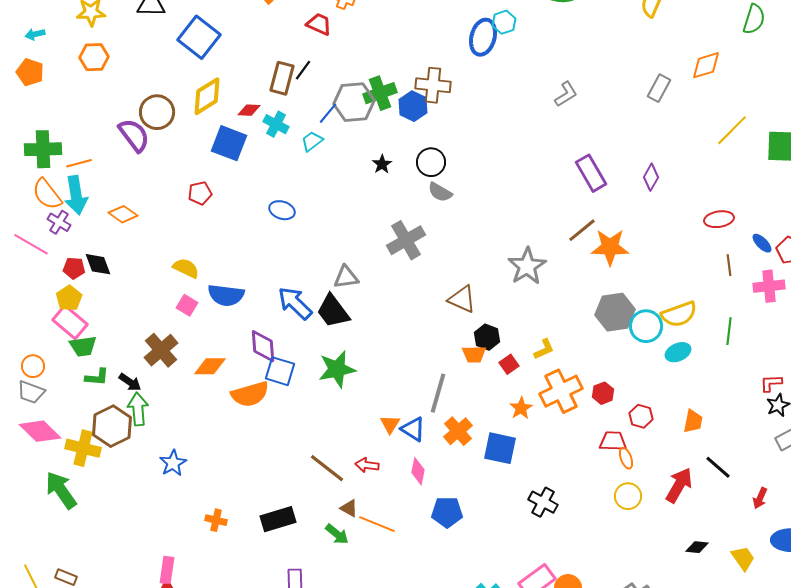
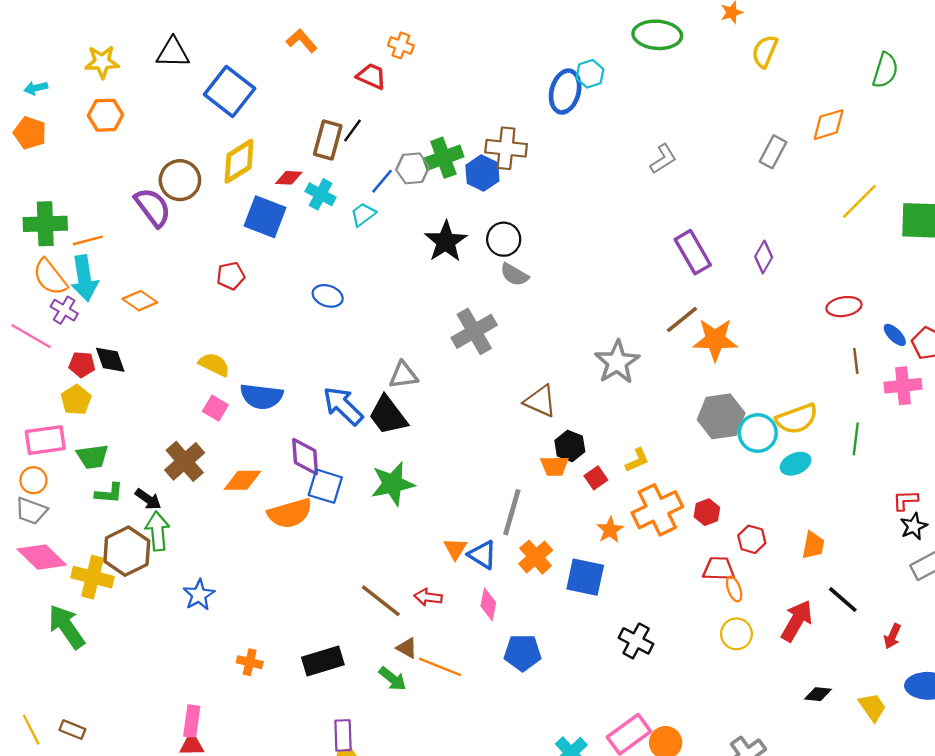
gray hexagon: (354, 102) -> (413, 168), size x0.7
black star: (382, 164) -> (446, 242), size x1.8
pink rectangle: (70, 322) -> (45, 440), moved, turned -48

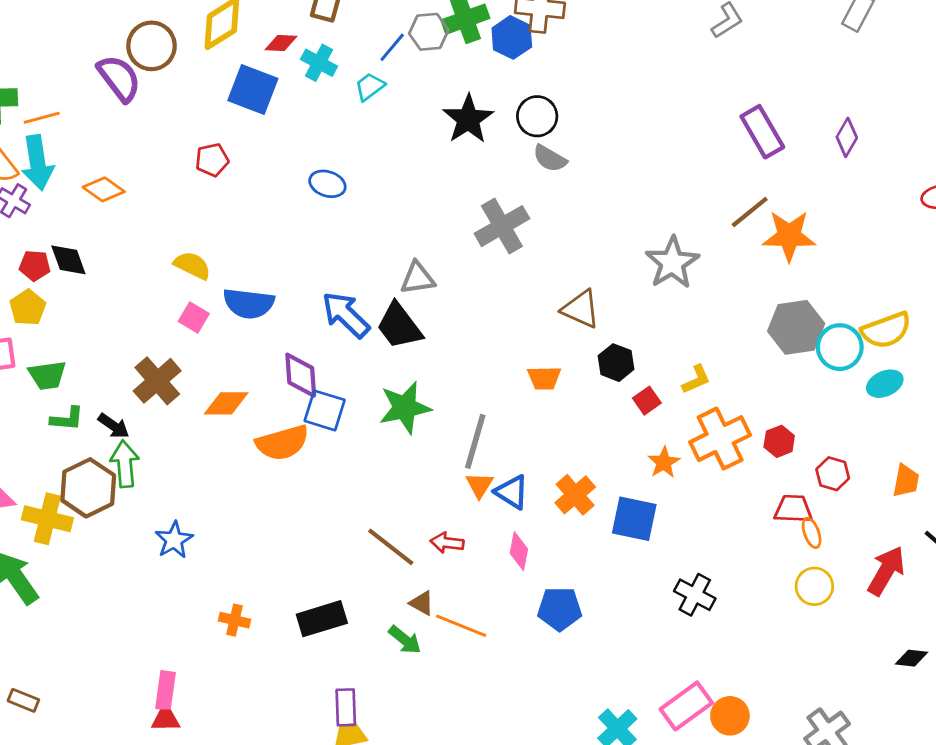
orange trapezoid: (554, 466) -> (544, 378), moved
gray line: (512, 512) -> (475, 441), moved

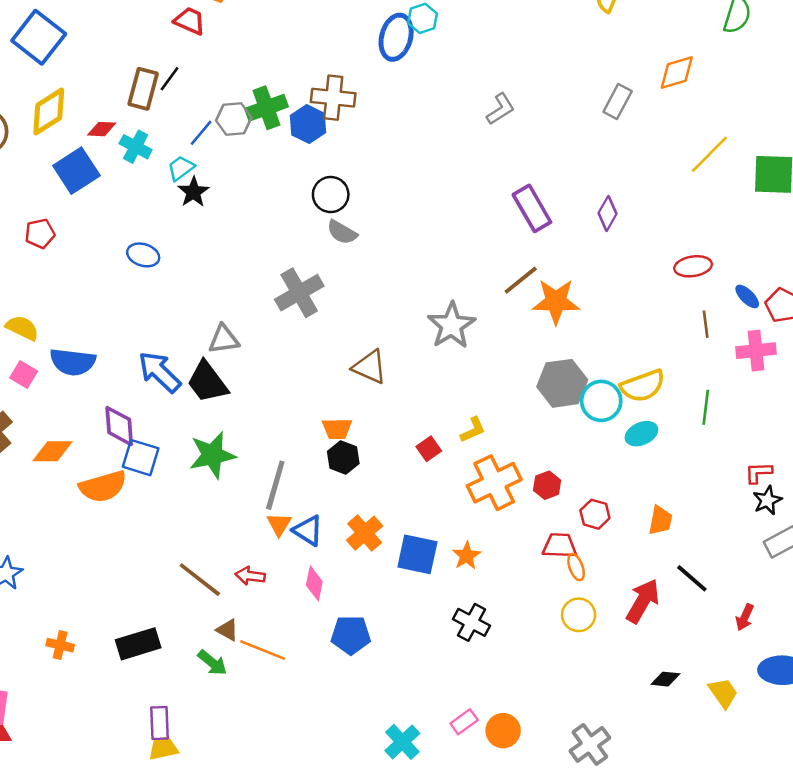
blue square: (253, 90) -> (76, 171), turned 36
black star: (468, 119) -> (193, 192), moved, size x0.7
black hexagon: (616, 363) -> (343, 458), moved
orange star: (664, 462) -> (467, 556), moved
pink rectangle: (686, 706) -> (464, 722), size x0.6

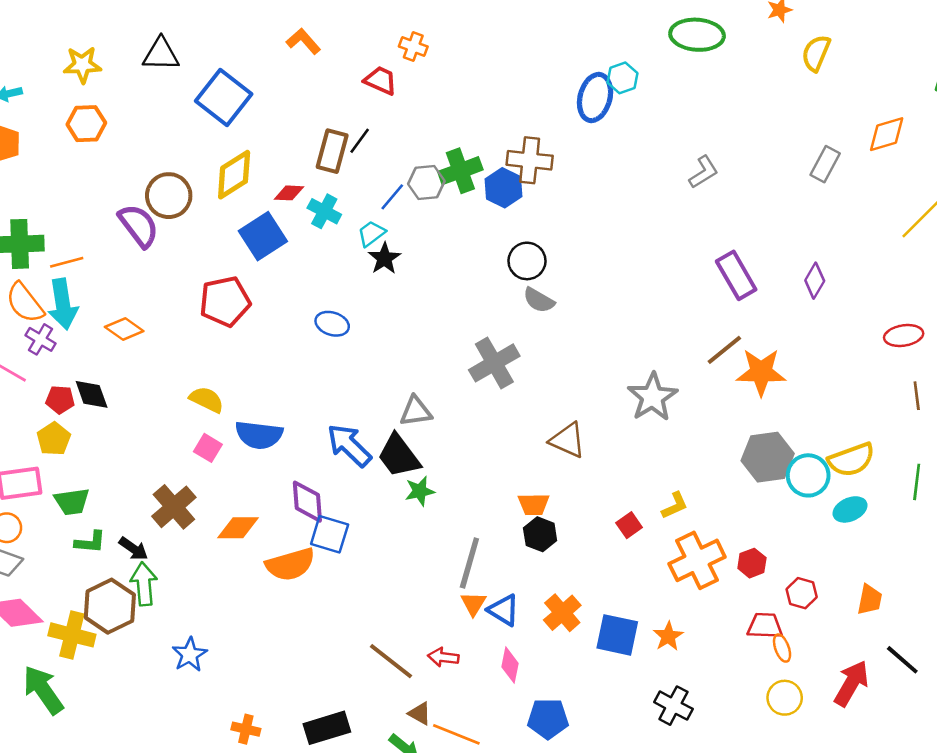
red pentagon: (40, 234) -> (225, 302), size x1.6
green star: (212, 455) -> (420, 491), moved, size x0.6

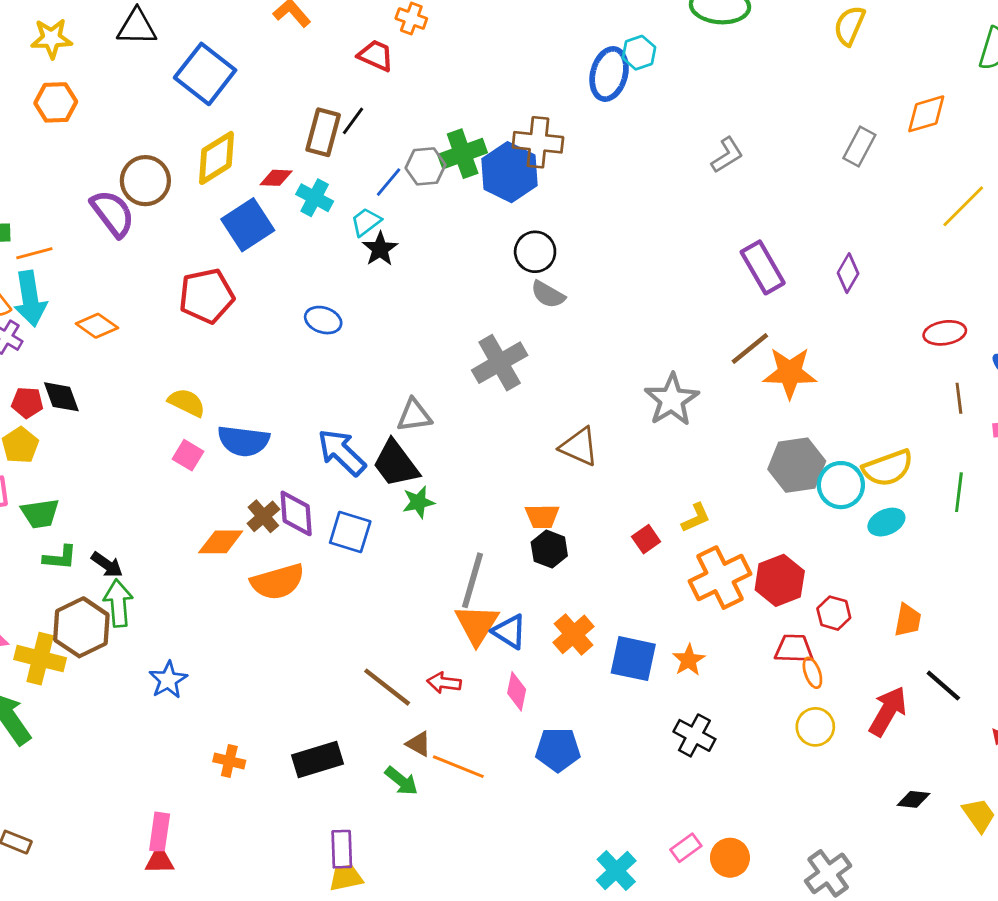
blue hexagon: (503, 188) -> (509, 172), size x1.4
brown cross: (174, 507) -> (263, 516), moved, size x0.7
blue square: (330, 534) -> (350, 532), moved
red hexagon: (752, 563) -> (780, 580), size x1.6
orange triangle: (473, 604) -> (477, 624), size x1.6

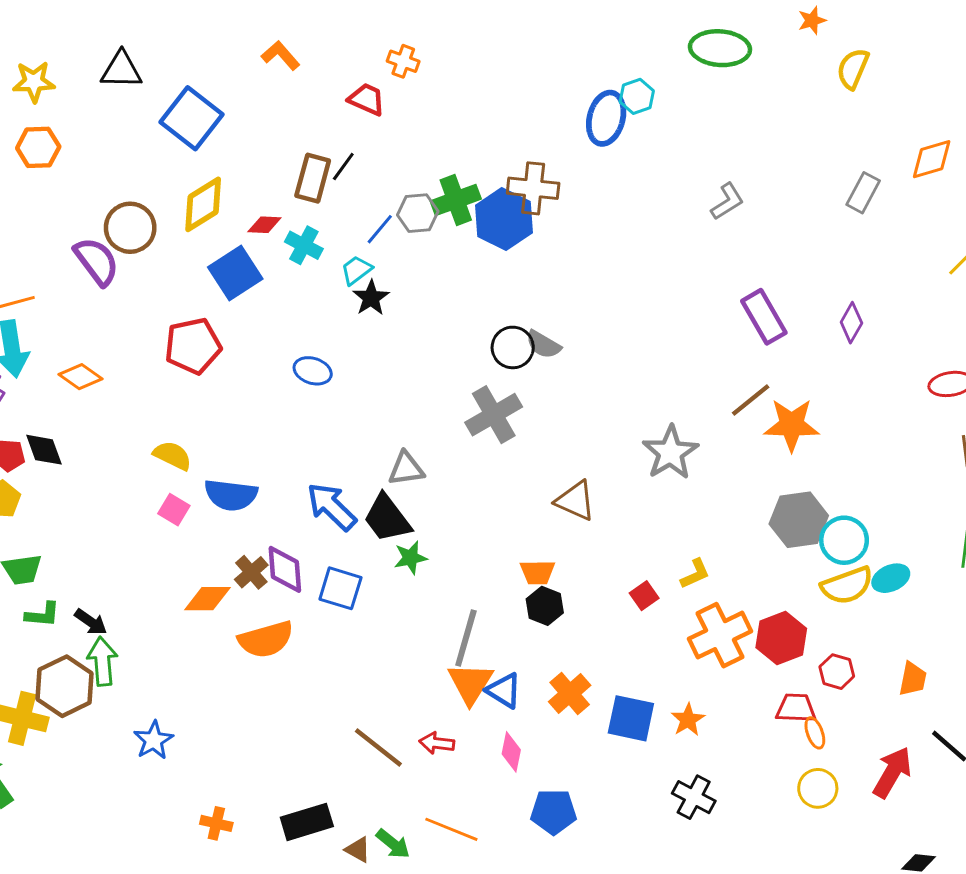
black circle: (535, 252) -> (513, 347), moved
yellow semicircle: (888, 468) -> (847, 585), moved
brown triangle: (418, 744) -> (358, 850), moved

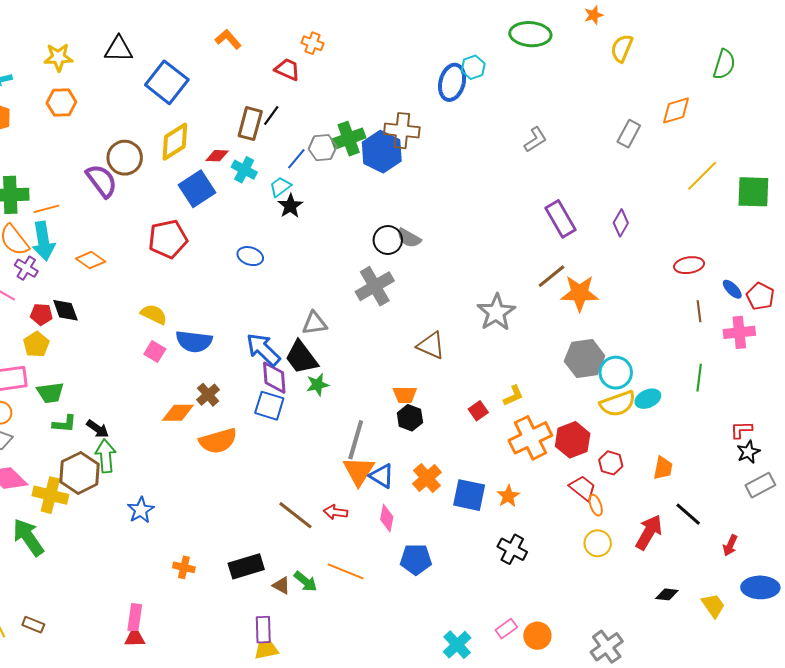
purple diamond: (285, 569) -> (274, 378), moved
red trapezoid: (796, 708) -> (583, 488), turned 36

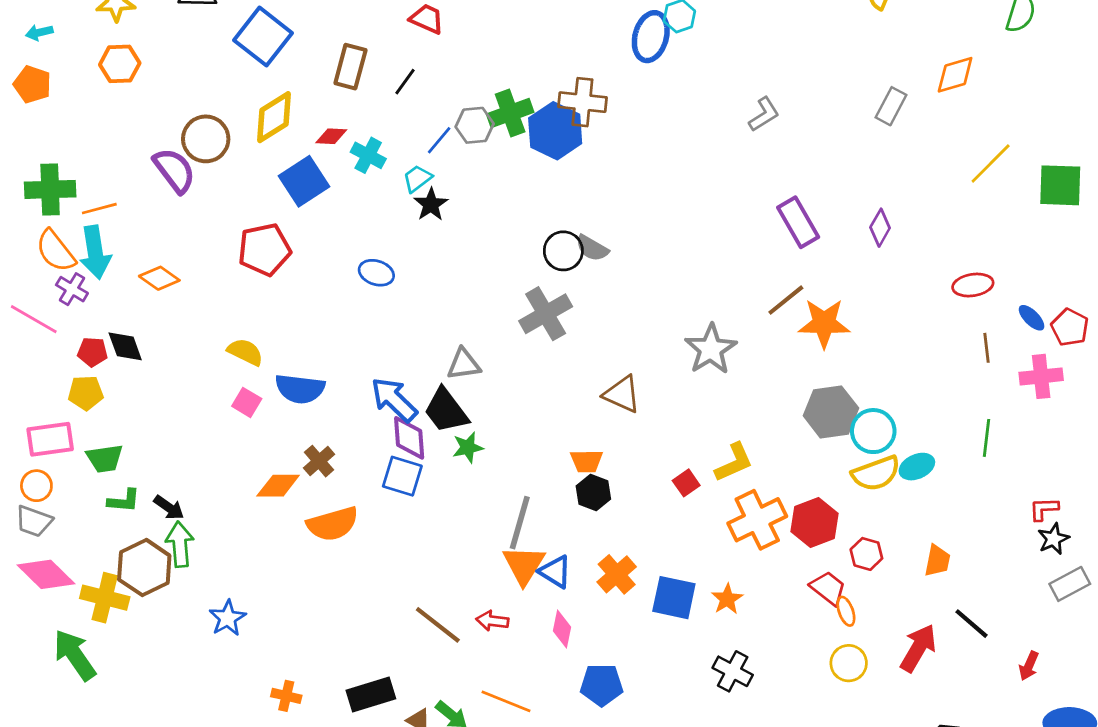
brown rectangle: (250, 124) -> (350, 67), moved
yellow pentagon: (36, 344) -> (86, 393), turned 30
yellow L-shape: (513, 396) -> (734, 462), size x1.4

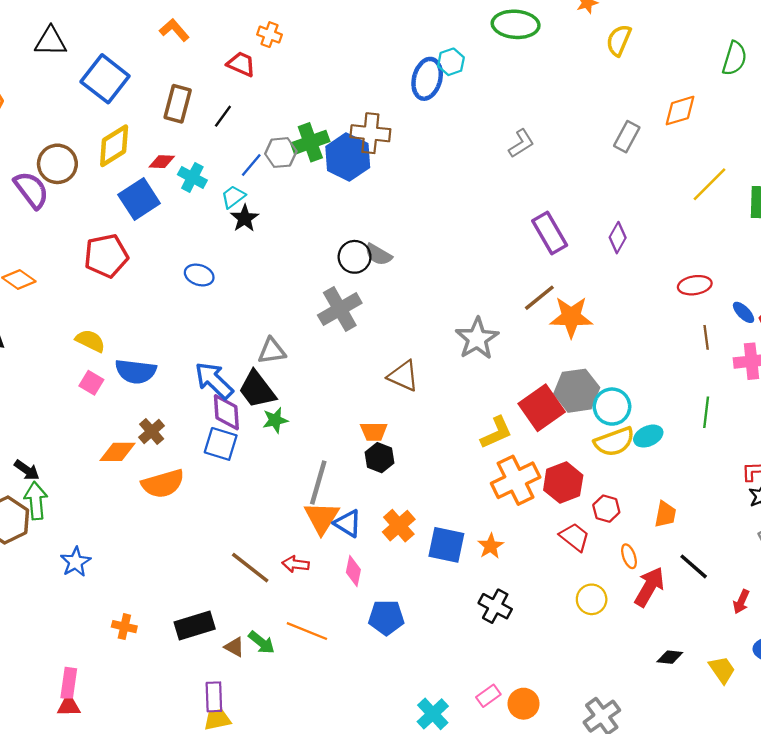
red square: (686, 483) -> (542, 408), moved, size x2.0
orange ellipse: (846, 611) -> (629, 556), moved

